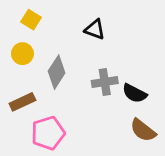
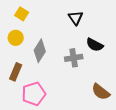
black triangle: (95, 30) -> (76, 18), moved, turned 35
black semicircle: (135, 93) -> (95, 45), moved
brown rectangle: (22, 102) -> (16, 72), turned -42

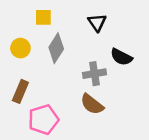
yellow square: (22, 14) -> (43, 17), moved, turned -32
gray diamond: (40, 51) -> (56, 48), moved
brown semicircle: (101, 92) -> (92, 104), moved

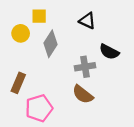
black triangle: (97, 23) -> (87, 21), turned -30
yellow circle: (20, 48) -> (21, 33), moved

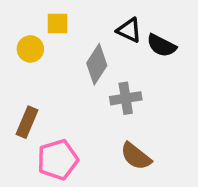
gray diamond: (51, 44) -> (97, 64), moved
black semicircle: (109, 52) -> (161, 46), moved
brown semicircle: (83, 94) -> (136, 156), moved

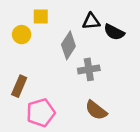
black triangle: (129, 30) -> (91, 21), turned -30

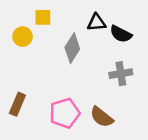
gray cross: (89, 69) -> (121, 74), moved
brown rectangle: (19, 86) -> (17, 104), moved
pink pentagon: (41, 113) -> (65, 113), moved

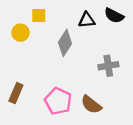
black semicircle: (121, 34) -> (114, 16), moved
pink pentagon: (65, 113) -> (58, 101), turned -30

